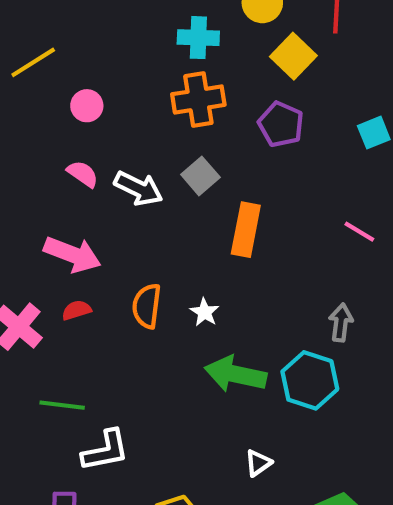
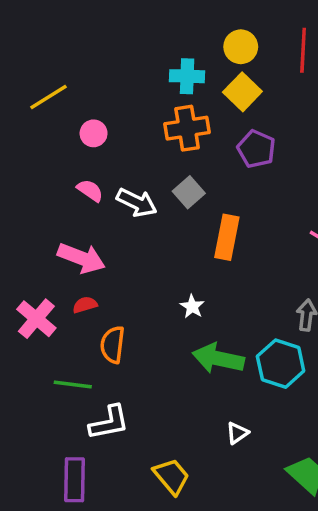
yellow square: (293, 56) -> (242, 92), moved
orange semicircle: (147, 306) -> (113, 345), moved

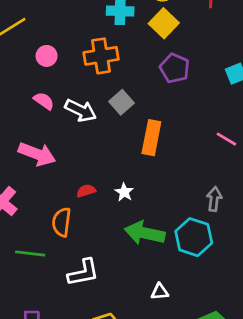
orange cross: (187, 128) -> (101, 56), moved
red semicircle: (85, 305) -> (86, 191), moved
white L-shape: (109, 423) -> (83, 273), moved
white triangle: (237, 433) -> (160, 292), turned 30

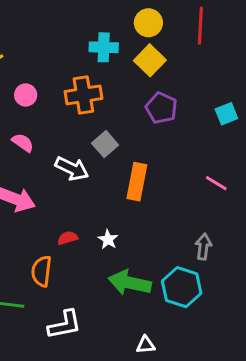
white arrow: (81, 110) -> (72, 169), moved

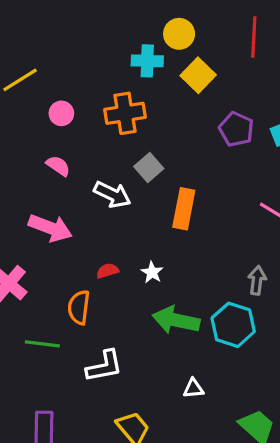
yellow circle: (148, 23) -> (179, 34), moved
purple pentagon: (161, 108) -> (236, 129), moved

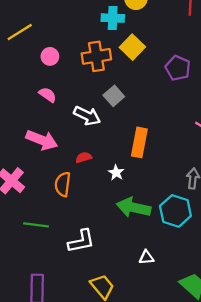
yellow square: (198, 75) -> (132, 47), moved
orange rectangle: (184, 209) -> (139, 142), moved
red semicircle: (108, 271) -> (84, 157), moved
orange semicircle: (79, 307) -> (63, 184), moved

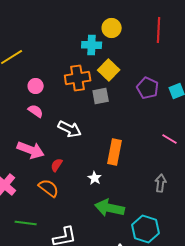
pink circle: (50, 56) -> (36, 86), moved
gray square: (114, 96) -> (101, 96), moved, turned 30
red semicircle: (84, 157) -> (57, 165), moved, turned -40
orange semicircle: (63, 184) -> (49, 188), turned 120
cyan hexagon: (175, 211) -> (146, 229), moved

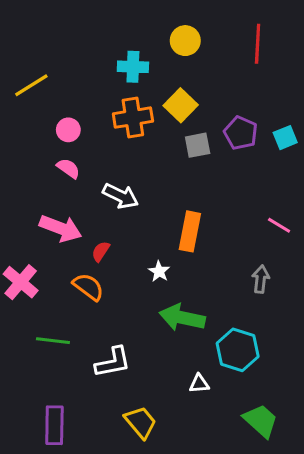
cyan cross: (92, 45) -> (133, 67), moved
gray square: (101, 96) -> (198, 145), moved
pink line: (170, 139) -> (279, 225), moved

